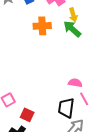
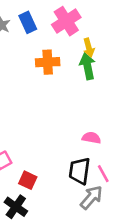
green arrow: (72, 29) -> (87, 66), turned 36
pink line: (84, 99) -> (103, 174), moved

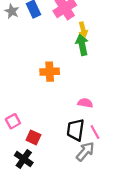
orange cross: (48, 62) -> (50, 72), moved

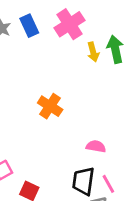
green arrow: (82, 45) -> (115, 49), moved
orange cross: (50, 72) -> (50, 106), turned 36

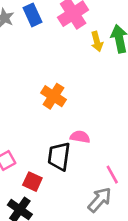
pink semicircle: (96, 146) -> (80, 137), moved
black trapezoid: (83, 181) -> (59, 156), moved

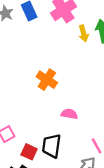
black trapezoid: (59, 156) -> (52, 146), moved

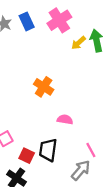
yellow arrow: (84, 33) -> (79, 43), turned 63

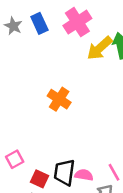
yellow arrow: (79, 43) -> (100, 48), size x1.5
pink semicircle: (65, 120) -> (84, 175), moved

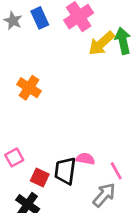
orange cross: (59, 99) -> (29, 88), moved
pink semicircle: (84, 175) -> (85, 159), moved

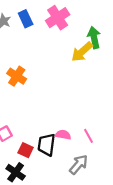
yellow arrow: (101, 43) -> (82, 52), moved
pink line: (116, 171) -> (89, 136), moved

